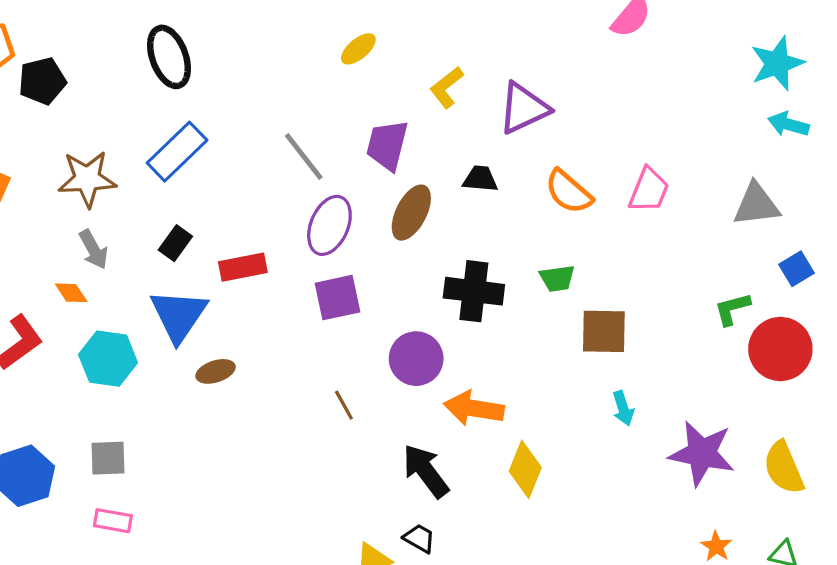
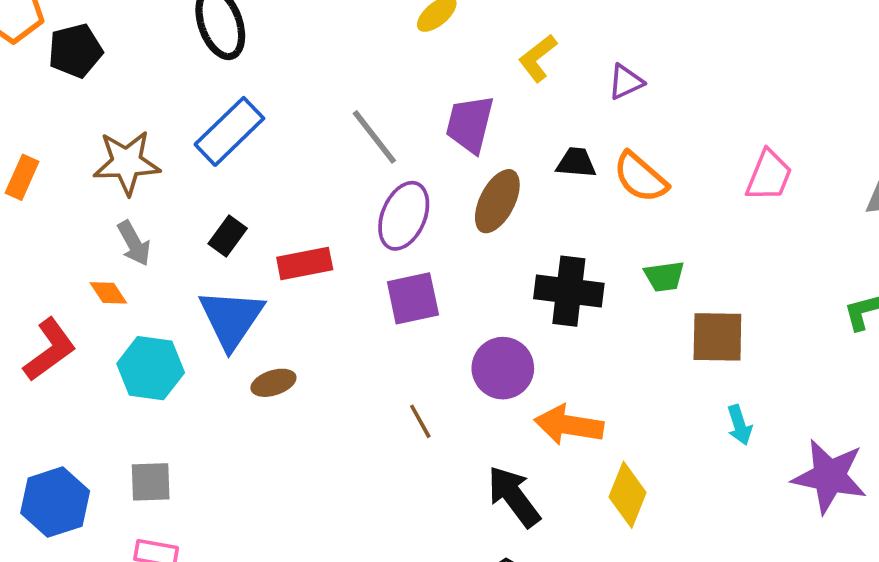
purple triangle: (524, 108) -> (626, 82), size x0.6
orange semicircle: (569, 192) -> (640, 177), moved

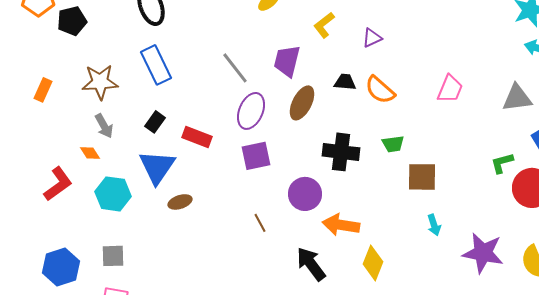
blue rectangle: (229, 131) -> (156, 65), turned -72
red rectangle: (305, 264) -> (197, 137), turned 32

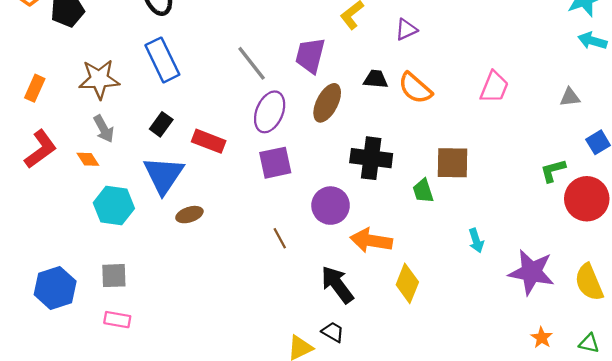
gray triangle: (517, 98) -> (570, 97), size x0.6
green trapezoid: (393, 144) -> (423, 191), moved, turned 80
brown square: (422, 177) -> (452, 163), moved
red L-shape: (58, 184) -> (40, 149), moved

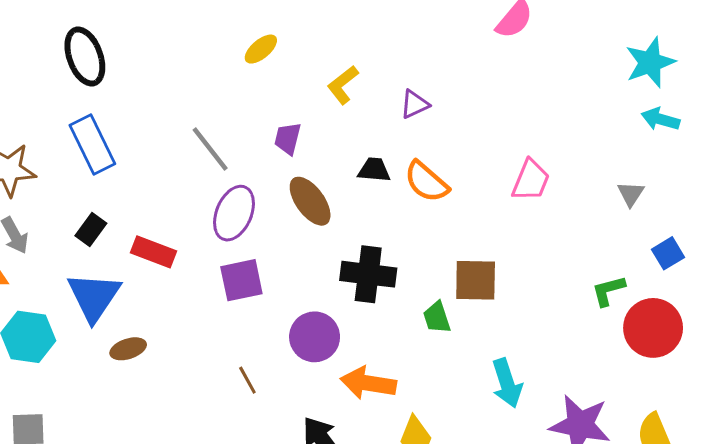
purple trapezoid: (310, 55) -> (288, 139), size x0.7
gray triangle: (570, 97) -> (631, 194), turned -50
brown ellipse: (327, 103) -> (310, 201), turned -63
cyan arrow: (476, 241) -> (507, 383), size x1.5

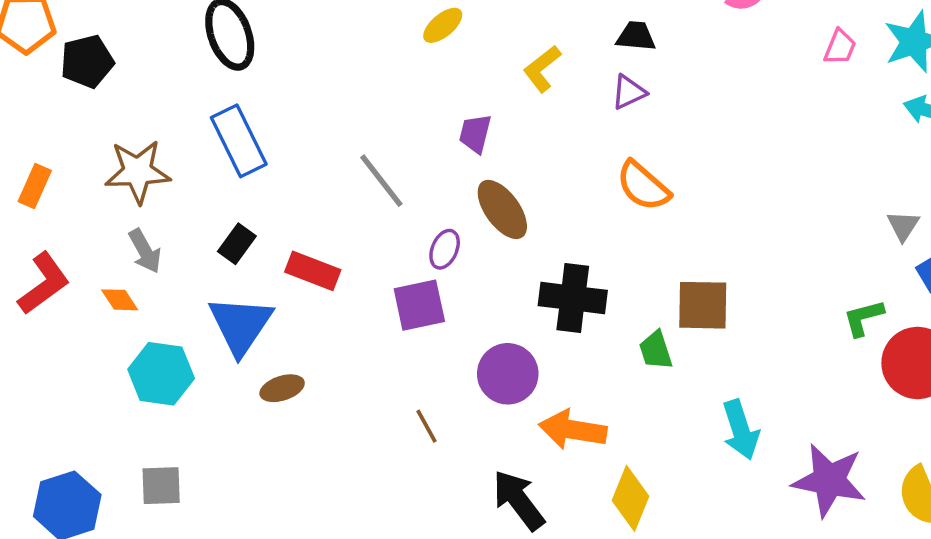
gray line: (210, 149) -> (381, 181), moved
black trapezoid: (374, 170) -> (636, 36), moved
pink trapezoid: (531, 180) -> (840, 47), moved, size x0.7
gray triangle: (631, 194) -> (903, 226), moved
purple ellipse: (234, 213) -> (445, 249), moved, size x0.6

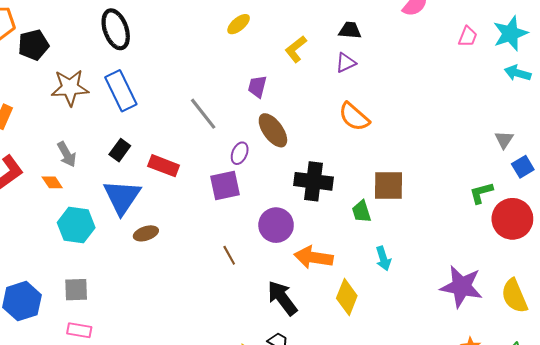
brown star: (138, 172) -> (70, 88), moved
cyan arrow: (741, 430) -> (383, 258), moved, size x0.7

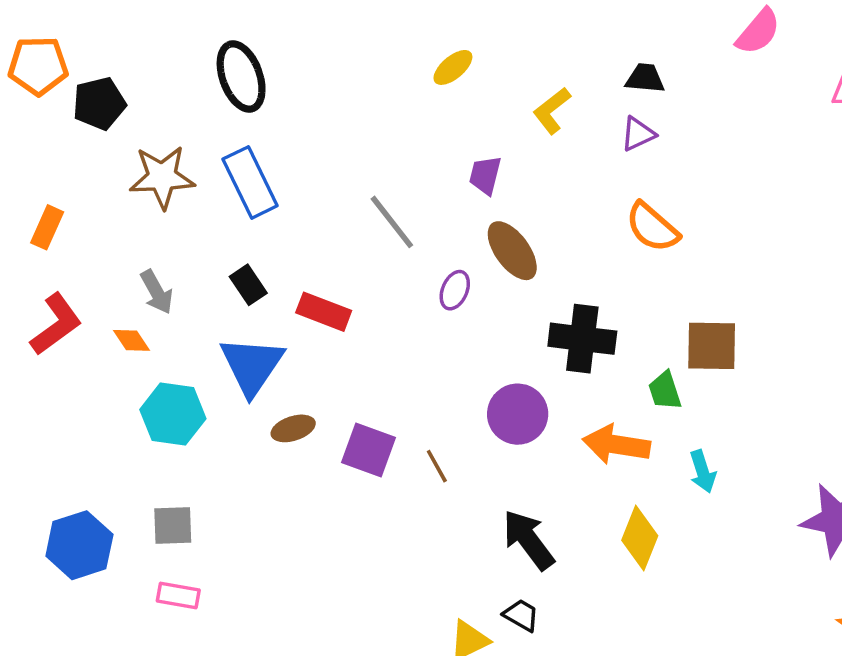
black rectangle: (120, 150) -> (248, 285), turned -70
purple square: (225, 186) -> (369, 450), moved, turned 32
orange arrow: (314, 257) -> (616, 445), moved

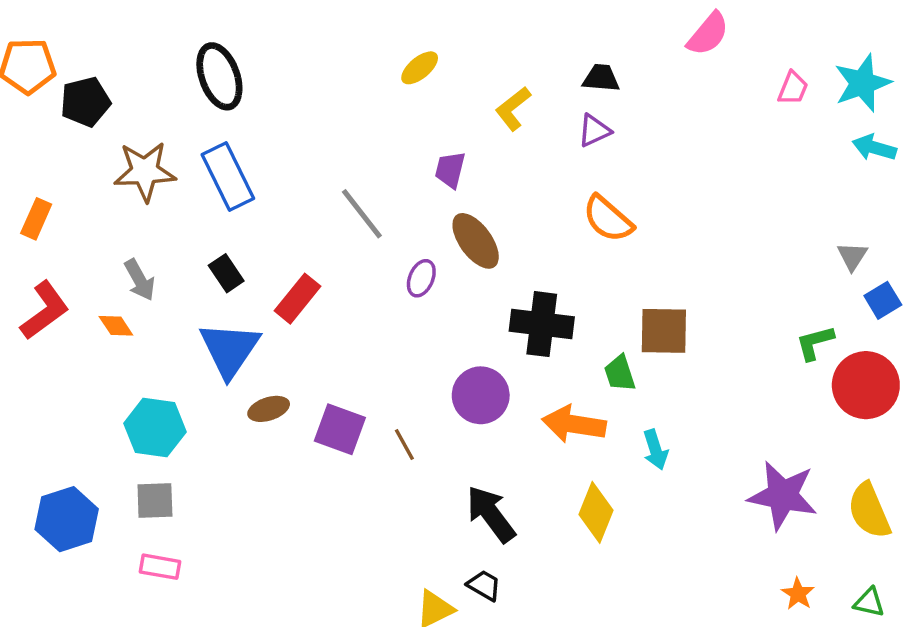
red rectangle: (324, 312) -> (297, 299), turned -72
cyan hexagon: (173, 414) -> (155, 428), moved

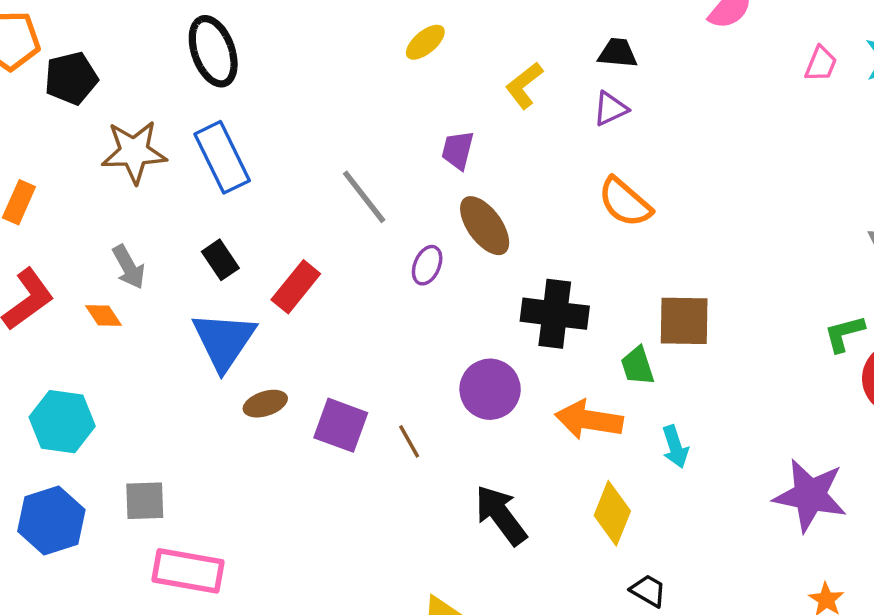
cyan hexagon: (155, 428) -> (62, 422), moved
pink rectangle: (160, 567) -> (188, 571), moved, size x1.6
black trapezoid: (484, 585) -> (648, 591), moved

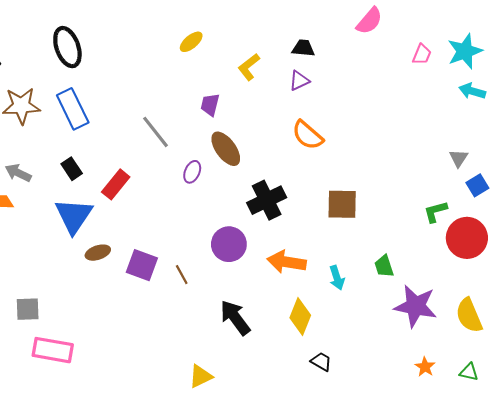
gray arrow: (129, 267) -> (18, 173), turned 145
black cross: (555, 314) -> (267, 200), turned -33
green trapezoid: (637, 366) -> (384, 266), moved

